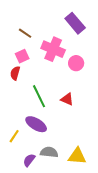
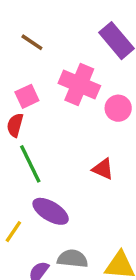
brown line: (25, 33) -> (32, 42), moved
green line: (39, 96) -> (30, 164), moved

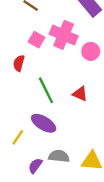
pink square: (27, 96) -> (37, 40), moved, turned -35
green line: (30, 164) -> (46, 90), moved

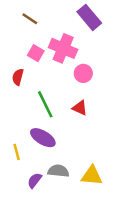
pink circle: (91, 51) -> (83, 73), moved
yellow line: (18, 137) -> (17, 152), turned -49

